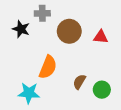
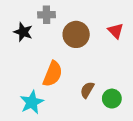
red triangle: (101, 37) -> (116, 31), moved, turned 40
cyan star: (29, 93) -> (32, 102), turned -30

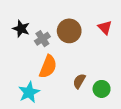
gray cross: (47, 15) -> (42, 39), moved, turned -32

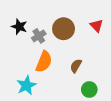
brown semicircle: (79, 81) -> (76, 66), moved
green circle: (102, 89) -> (89, 89), moved

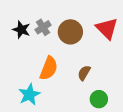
red triangle: (96, 26) -> (107, 28), size x1.5
gray cross: (39, 36) -> (43, 27), moved

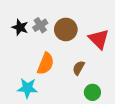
red triangle: (107, 28) -> (99, 39), moved
cyan star: (29, 95) -> (27, 88), turned 30

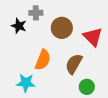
gray cross: (40, 25) -> (36, 13), moved, turned 32
brown semicircle: (79, 68) -> (74, 64), size x1.5

